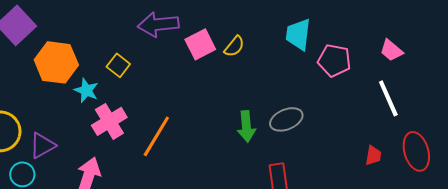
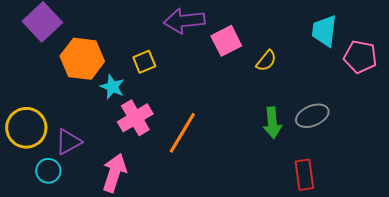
yellow semicircle: (234, 46) -> (266, 61), moved
yellow square: (118, 65) -> (144, 62), turned 30

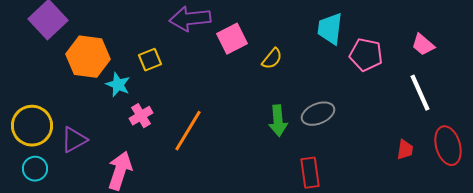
pink cross: (135, 118) -> (141, 116), size x0.7
cyan circle: (48, 171) -> (35, 169), moved

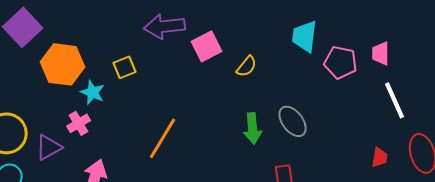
pink trapezoid: (423, 45) -> (381, 53), moved, turned 50
gray ellipse: (318, 114) -> (293, 121), turned 76
pink cross: (141, 116) -> (79, 123), moved

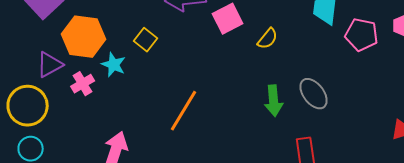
yellow square: (125, 67) -> (146, 40), turned -30
pink cross: (79, 123) -> (83, 84), moved
purple triangle: (49, 147) -> (50, 65), moved

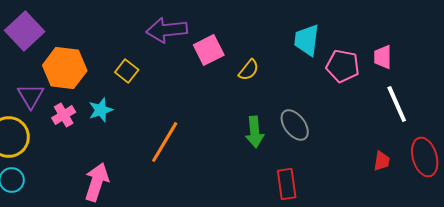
purple triangle: (50, 65) -> (31, 96), turned -32
cyan star: (114, 65) -> (101, 110), moved, turned 30

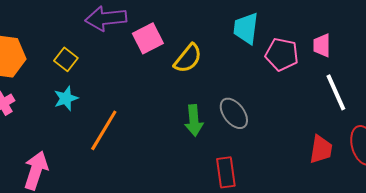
yellow semicircle: (249, 70) -> (188, 58), size x1.4
cyan star: (101, 110) -> (66, 98), moved
red trapezoid: (382, 161) -> (321, 149), size x1.4

